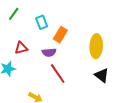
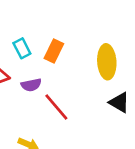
cyan rectangle: (42, 22) -> (22, 48), moved
purple semicircle: (49, 52) -> (31, 85), moved

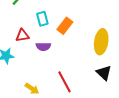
red line: (56, 107) -> (65, 82), moved

